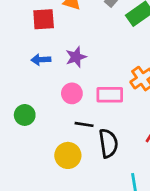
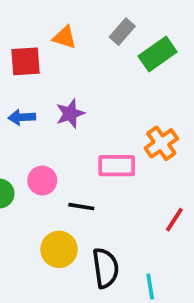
pink circle: (72, 93) -> (42, 181), moved
black semicircle: (108, 143) -> (106, 268), moved

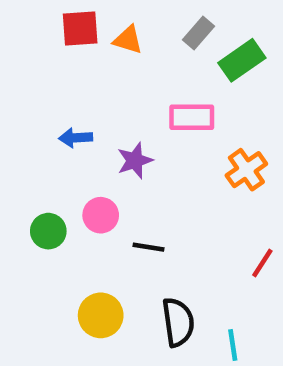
red square: (26, 61) -> (80, 28), moved
purple star: (70, 114) -> (135, 161), moved
pink rectangle: (117, 166) -> (192, 117), moved
yellow circle: (59, 249) -> (101, 315), moved

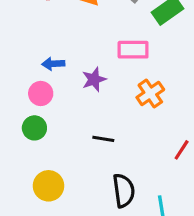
orange cross: (246, 170) -> (150, 93), moved
pink circle: (101, 215) -> (41, 93), moved
yellow circle: (101, 315) -> (49, 186), moved

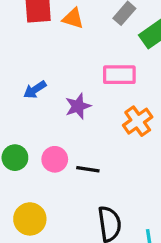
blue arrow: (53, 64) -> (35, 90), turned -30
pink circle: (41, 93) -> (55, 159), moved

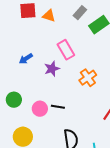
pink rectangle: (119, 75) -> (66, 50), moved, turned 60
pink circle: (55, 159) -> (40, 109), moved

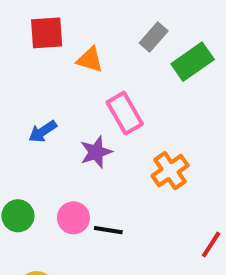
orange triangle: (49, 16) -> (90, 60), moved
pink circle: (40, 109) -> (73, 218), moved

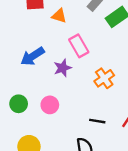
blue arrow: (43, 132) -> (32, 56), size x1.5
black line: (108, 230) -> (97, 121), moved

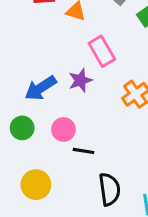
blue arrow: (32, 56) -> (41, 88), moved
black line: (97, 121) -> (83, 151), moved

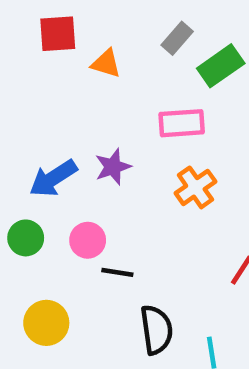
pink rectangle: (102, 51) -> (182, 123), moved, turned -64

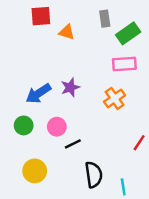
gray rectangle: (177, 38) -> (105, 19), turned -49
pink rectangle: (182, 123) -> (124, 64), moved
black line: (117, 272) -> (73, 144), turned -35

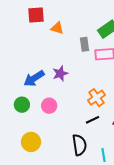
gray rectangle: (105, 19) -> (84, 44), moved
orange cross: (115, 98) -> (97, 98), moved
black line: (73, 144) -> (92, 120), moved

